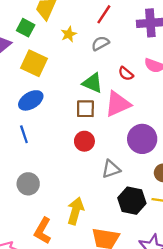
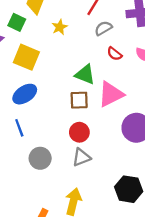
gray semicircle: (100, 43) -> (103, 28), moved
red semicircle: (126, 74) -> (114, 54), moved
gray triangle: (111, 169) -> (81, 157), moved
gray circle: (28, 184) -> (40, 158), moved

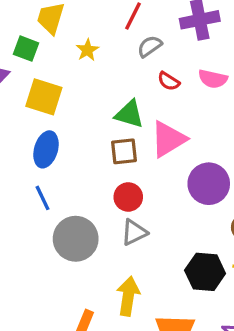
blue ellipse: (25, 94) -> (46, 149), turned -35
gray circle: (40, 158) -> (76, 239), size x1.4

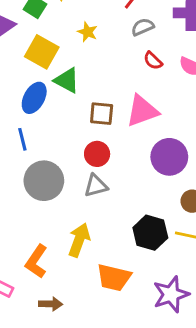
yellow star: (87, 50) -> (87, 32), moved, turned -30
green triangle: (129, 114) -> (67, 80), moved

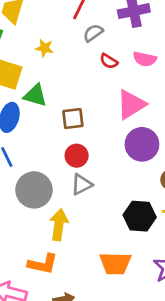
pink triangle: (142, 111) -> (131, 104), moved
yellow arrow: (79, 240) -> (59, 225), moved
orange L-shape: (36, 261) -> (43, 264), turned -100

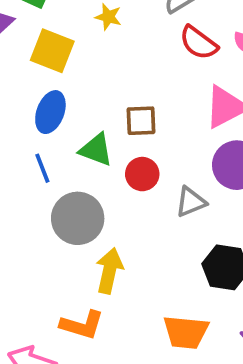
red semicircle: (109, 61) -> (199, 43), size x1.5
green triangle: (35, 95) -> (96, 150), moved
gray triangle: (82, 184) -> (191, 202), moved

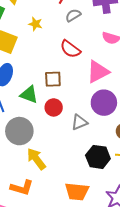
red semicircle: (199, 43) -> (70, 49), moved
yellow arrow: (109, 271) -> (36, 159), turned -50

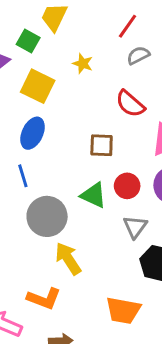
green triangle: (29, 95) -> (94, 195), moved
red circle: (54, 107) -> (127, 186), moved
gray triangle: (79, 122) -> (135, 227), moved, turned -36

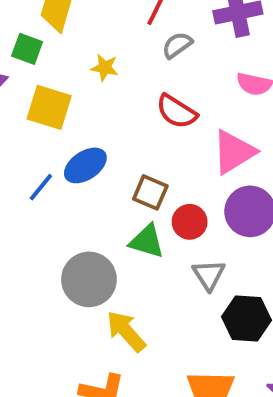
blue ellipse: (33, 133) -> (85, 165), moved, turned 40
brown square: (102, 145) -> (150, 192), moved, turned 30
blue line: (23, 176) -> (41, 187), moved, turned 65

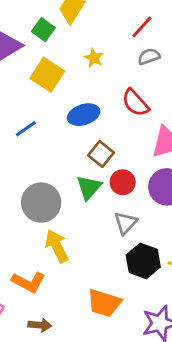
blue ellipse: (85, 165) -> (84, 115), moved
green triangle: (147, 241) -> (89, 187), turned 40

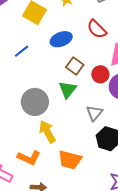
red circle: (123, 182) -> (100, 74), moved
orange trapezoid: (104, 303) -> (70, 160), moved

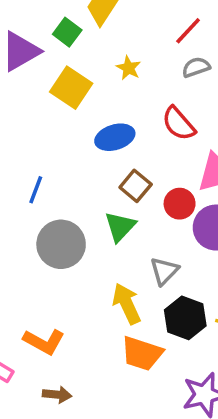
blue line: (21, 51) -> (36, 190), moved, turned -35
yellow arrow: (47, 132) -> (127, 304), moved
orange trapezoid: (70, 160) -> (142, 353), moved

